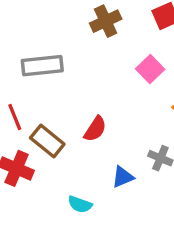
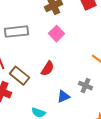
pink square: (150, 69) -> (56, 34), moved

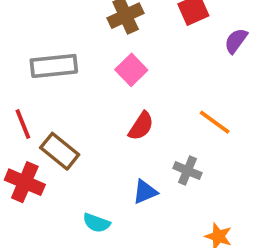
red semicircle: (48, 69) -> (141, 126), moved

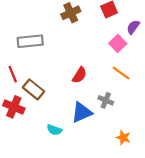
pink square: (131, 70) -> (118, 43), moved
blue triangle: (145, 192) -> (82, 112), size x1.5

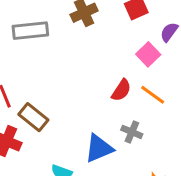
gray rectangle: (30, 41) -> (30, 31), moved
red semicircle: (79, 75) -> (121, 90), moved

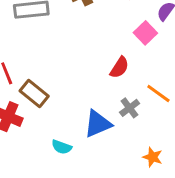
orange line: (153, 95) -> (158, 93), moved
gray cross: (132, 132) -> (130, 108), turned 30

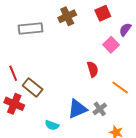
red semicircle: (119, 67) -> (93, 69), turned -49
gray cross: (130, 108) -> (100, 109), moved

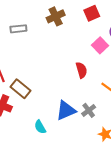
gray rectangle: (31, 29) -> (18, 29), size x0.7
cyan semicircle: (52, 125) -> (40, 127), turned 40

